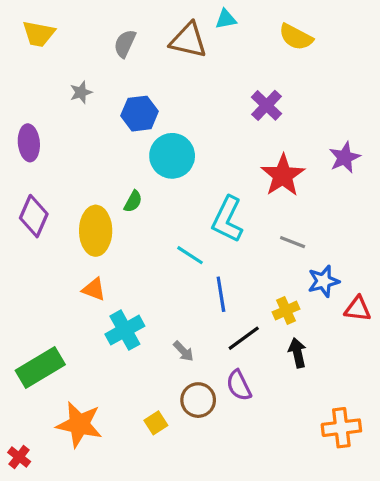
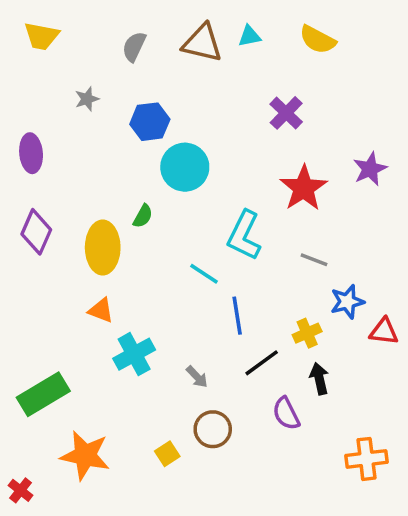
cyan triangle: (226, 19) -> (249, 36), moved
purple semicircle: (239, 385) -> (286, 414), moved

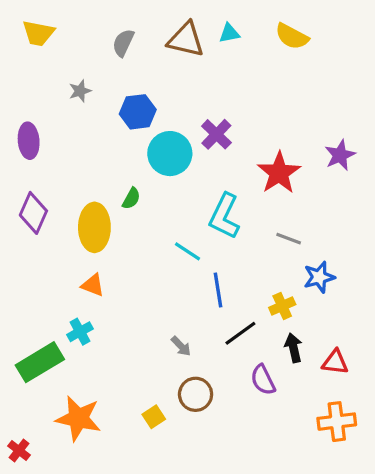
purple cross: (286, 113) -> (216, 134), moved
red triangle: (384, 331) -> (335, 362), moved
cyan cross: (134, 354) -> (80, 332), moved, size x0.7

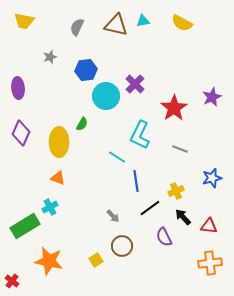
blue star: (319, 277) -> (212, 178), moved
black arrow: (293, 348) -> (183, 217), turned -30

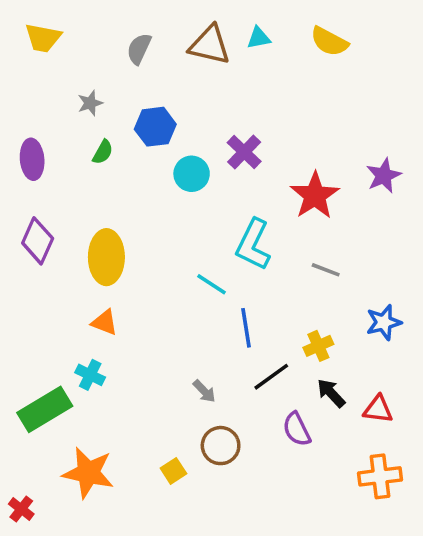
cyan circle: (106, 96) -> (192, 174), size x0.7
green semicircle: (82, 124) -> (103, 152), moved
cyan cross: (50, 207) -> (90, 375), turned -35

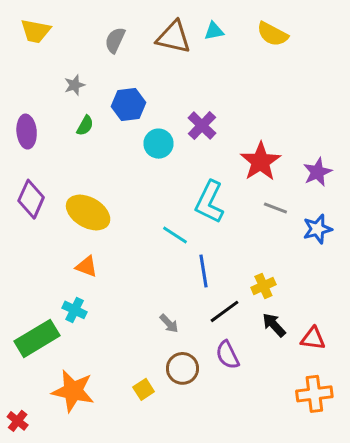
purple star: (384, 176) -> (317, 172), moved
yellow ellipse: (106, 257) -> (88, 213), turned -60
gray line: (326, 270) -> (275, 208), moved
blue star: (384, 322) -> (317, 229), moved
purple semicircle: (297, 429) -> (227, 355), moved

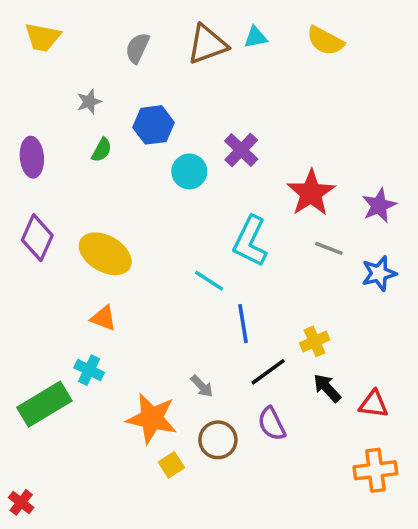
brown triangle: (174, 37) -> (207, 44), turned -33
orange star: (73, 391) -> (152, 418), moved

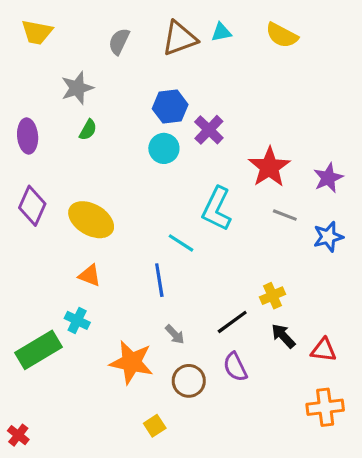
gray star: (89, 102) -> (77, 88), size x1.5
blue hexagon: (154, 125) -> (170, 107), moved
blue line: (243, 324) -> (159, 280), moved
yellow square: (171, 465) -> (155, 426), moved

